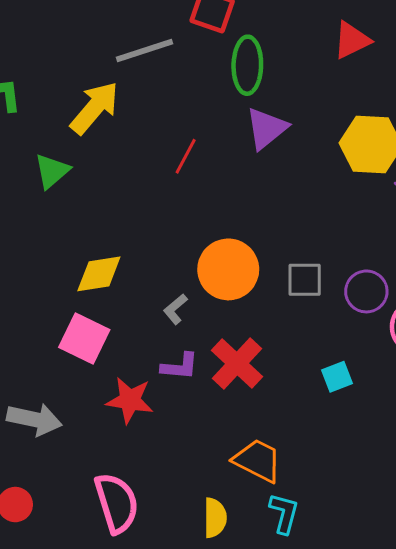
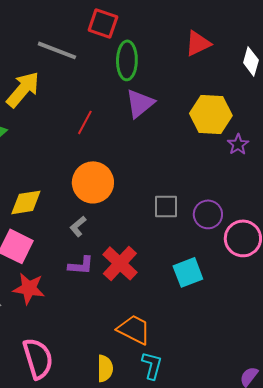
gray line: (144, 51) -> (57, 50), turned 39
orange circle: (228, 269) -> (93, 182), moved
cyan square: (337, 377) -> (188, 272), size x1.4
red star: (130, 400) -> (29, 288), moved

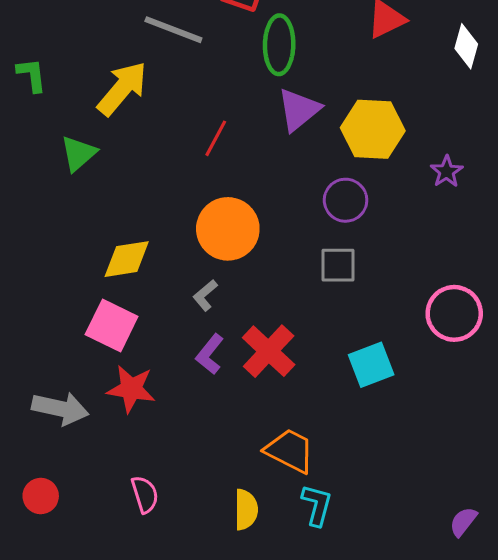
yellow hexagon: (211, 114) -> (373, 129), moved
purple circle: (208, 214) -> (346, 200), moved
purple L-shape: (81, 265) -> (210, 354), turned 124
pink semicircle: (38, 358) -> (145, 494), size x0.6

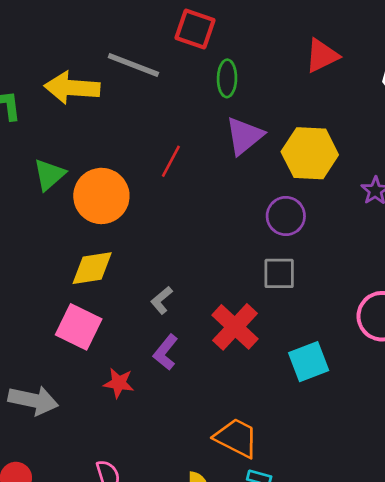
green ellipse: (279, 45) -> (227, 78), size x0.7
yellow arrow: (122, 89) -> (72, 88), moved, turned -126
orange circle: (228, 229) -> (101, 196), moved
red cross: (269, 351) -> (235, 327), moved
red star: (131, 389) -> (119, 383), moved, size x0.7

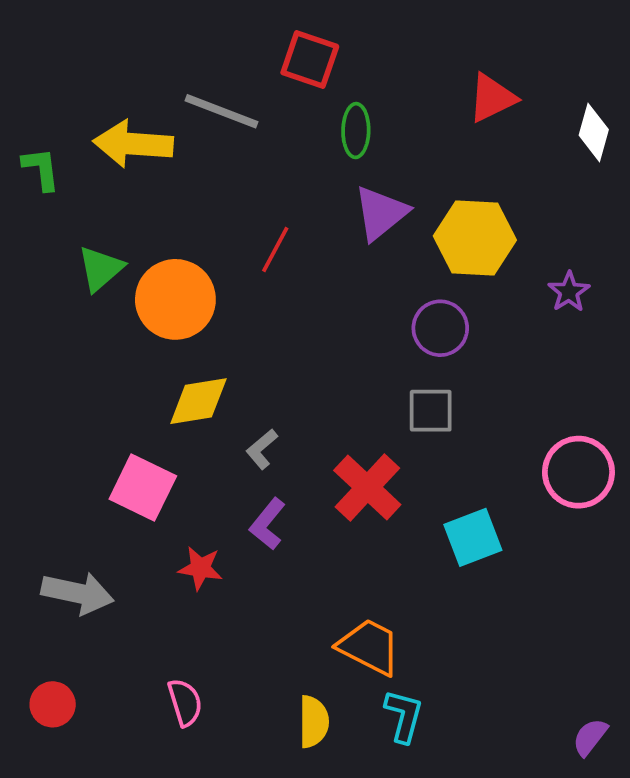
yellow diamond: (92, 268) -> (198, 401), moved

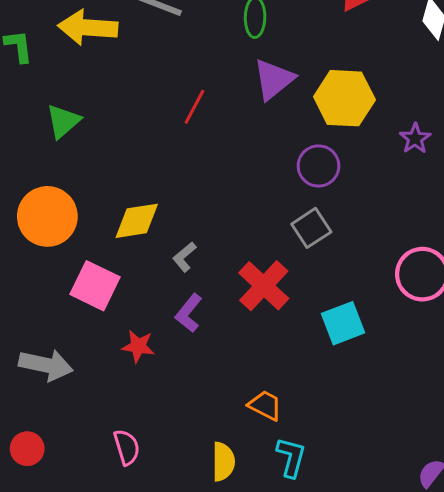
orange circle: (175, 299) -> (47, 216), moved
gray square: (431, 411) -> (311, 228), turned -33
orange trapezoid: (369, 647) -> (265, 405), size x0.7

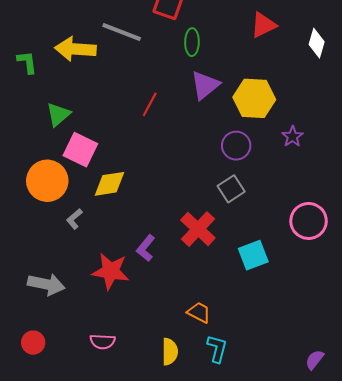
purple star: (415, 139) -> (292, 137), moved
gray L-shape: (184, 257) -> (74, 219), moved
pink square: (95, 286) -> (80, 150), moved
red star: (138, 346) -> (111, 271), size x1.6
pink semicircle: (127, 447) -> (103, 342), turned 110

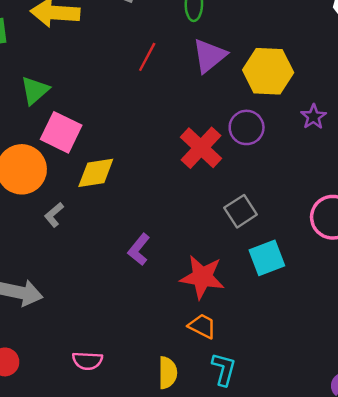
red line: (150, 104) -> (147, 57), moved
gray square: (231, 189) -> (241, 211), moved
red cross: (198, 229) -> (201, 148), moved
red star: (111, 271) -> (202, 277), moved

